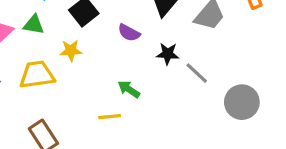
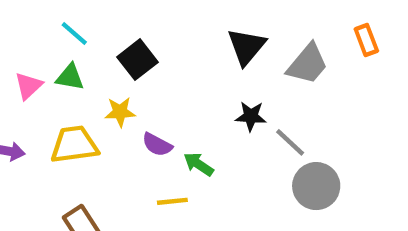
purple semicircle: (129, 33) -> (157, 145), moved
gray circle: (242, 102) -> (316, 186), moved

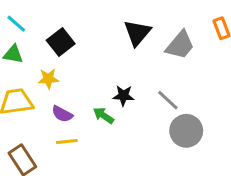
black star: (251, 116) -> (123, 96), moved
purple semicircle: (157, 145) -> (62, 114), moved
yellow line: (172, 201) -> (67, 142), moved

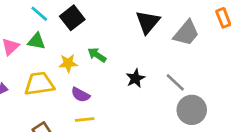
black square: (61, 42) -> (72, 18), moved
black star: (123, 96) -> (135, 78), turned -30
green arrow: (104, 116) -> (97, 55), moved

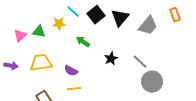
cyan line: (39, 14) -> (73, 12), moved
black square: (72, 18) -> (96, 15), moved
yellow star: (68, 63) -> (59, 24), moved

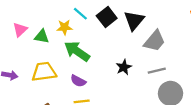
gray trapezoid: (148, 26) -> (155, 41), moved
pink triangle: (20, 36) -> (20, 30), moved
green arrow: (83, 42) -> (77, 51), moved, size x1.6
gray line: (140, 62) -> (157, 71), turned -56

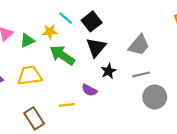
black triangle: (134, 20) -> (96, 47), moved
green triangle: (42, 36) -> (27, 41), turned -35
purple semicircle: (78, 81) -> (89, 90), moved

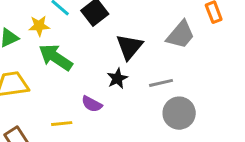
gray trapezoid: (139, 45) -> (181, 35), moved
black triangle: (96, 47) -> (129, 47), moved

